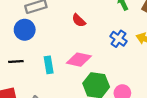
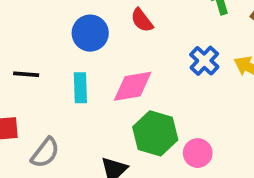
blue circle: (25, 30) -> (90, 33), moved
pink diamond: (79, 60) -> (133, 86), turned -30

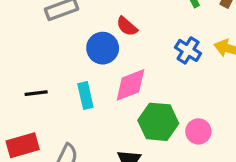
blue circle: (90, 33) -> (103, 48), moved

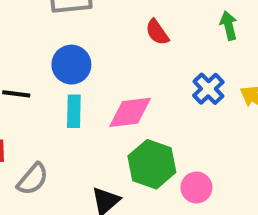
red semicircle: (127, 26) -> (157, 32), moved
blue circle: (103, 48) -> (71, 65), moved

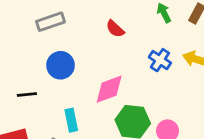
cyan rectangle: (74, 111) -> (71, 120), moved

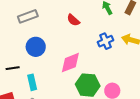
blue cross: (160, 60) -> (105, 41), turned 35
cyan rectangle: (71, 120) -> (32, 82), moved

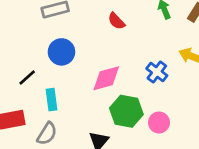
blue cross: (105, 41) -> (157, 72), moved, turned -35
black line: (13, 68) -> (27, 77), turned -40

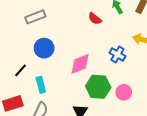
red semicircle: (116, 21) -> (95, 19), moved

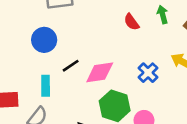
blue circle: (44, 48) -> (44, 40), moved
black line: (21, 70) -> (71, 66), moved

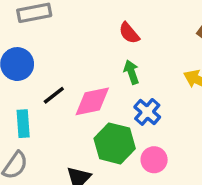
green arrow: (163, 15) -> (131, 72), moved
blue cross: (148, 73) -> (147, 112), moved

